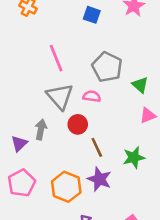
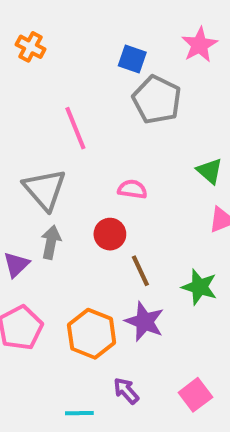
gray pentagon: (107, 67) -> (157, 100), moved
gray triangle: (60, 96) -> (45, 189), moved
green star: (134, 158) -> (199, 287), turned 30

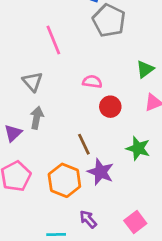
green triangle: (210, 171) -> (145, 69), turned 42
gray triangle: (45, 189) -> (32, 82), size x0.7
red circle: (110, 234) -> (110, 107), moved
brown line: (140, 271) -> (84, 144), moved

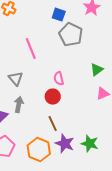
pink semicircle: (92, 82) -> (59, 79), turned -112
red circle: (110, 107) -> (53, 97), moved
green star: (138, 148) -> (90, 144), moved

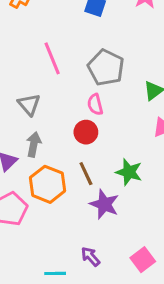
gray pentagon: (71, 35) -> (106, 68), moved
green star: (90, 144) -> (129, 172), moved
orange hexagon: (39, 150) -> (48, 184), moved

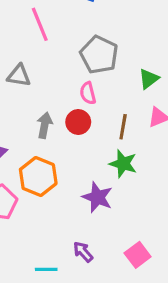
pink line: (52, 58) -> (40, 24), moved
gray triangle: (29, 104) -> (19, 76), moved, turned -40
gray arrow: (34, 144) -> (45, 125), moved
brown line: (86, 174) -> (123, 127), moved, turned 35

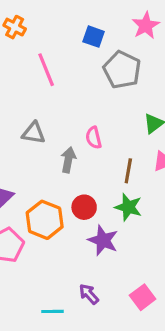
gray pentagon: (99, 55) -> (122, 70), moved
gray triangle: (19, 76) -> (34, 133), moved
red circle: (78, 122) -> (84, 207), moved
gray arrow: (45, 125) -> (68, 160), moved

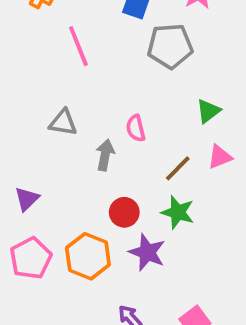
gray pentagon: (122, 70) -> (170, 46), turned -30
brown line: (128, 171) -> (178, 168), turned 35
orange hexagon: (45, 220) -> (88, 256), moved

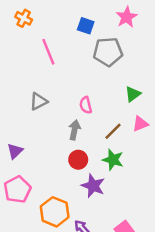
gray triangle: (63, 123) -> (39, 101), turned -36
gray arrow: (105, 155) -> (74, 130), moved
orange hexagon: (88, 256) -> (55, 212), moved

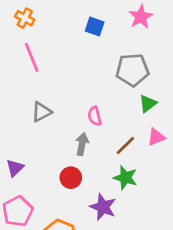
pink line: (48, 52) -> (32, 57), moved
gray pentagon: (108, 52) -> (132, 70), moved
red circle: (78, 160) -> (71, 178), moved

